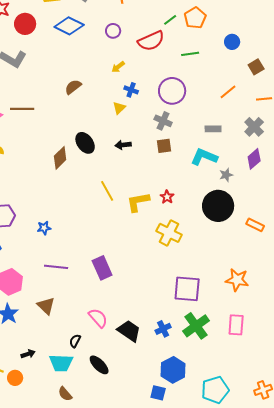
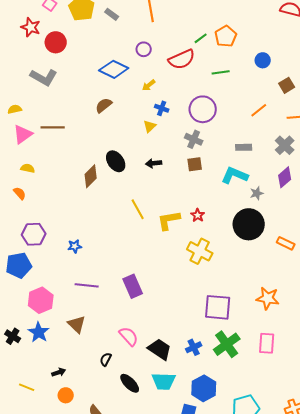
blue diamond: (69, 26) -> (114, 69), moved
cyan trapezoid: (61, 363) -> (164, 381), moved
orange circle: (15, 378) -> (66, 395), moved

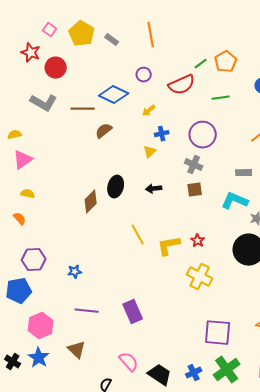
blue cross: (162, 108) -> (162, 134), turned -32
brown line: (53, 127) -> (83, 109), moved
black ellipse: (116, 161) -> (116, 187), turned 50

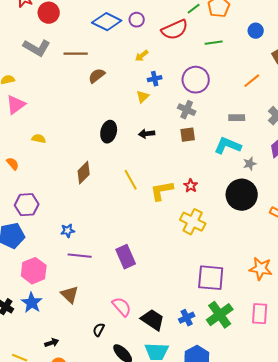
blue diamond: (114, 95) -> (107, 22), moved
yellow semicircle: (28, 194) -> (39, 139), moved
brown diamond: (91, 202) -> (84, 173), moved
blue star: (75, 272) -> (68, 231), moved

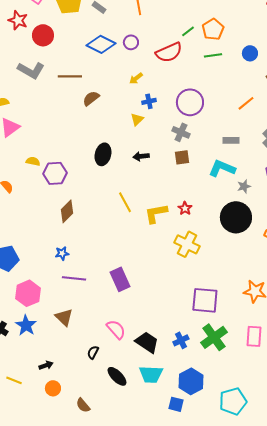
green line: (214, 43) -> (213, 55), moved
brown diamond: (84, 173) -> (67, 211), moved
purple hexagon: (27, 205) -> (55, 173), moved

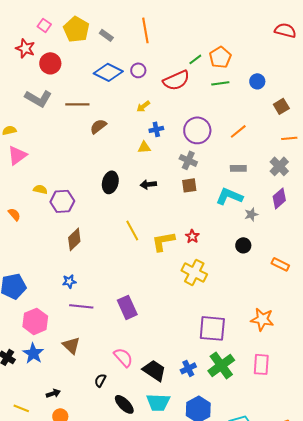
orange line: (246, 103) -> (238, 131), moved
yellow triangle: (137, 119) -> (144, 147), turned 40
black circle: (236, 217) -> (243, 245), size x0.5

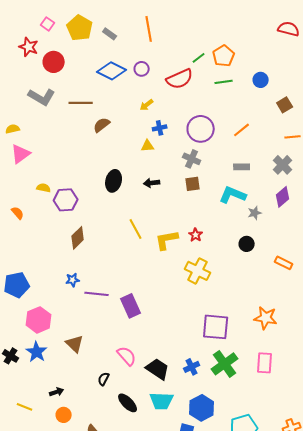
purple line: (81, 306) -> (97, 294), moved

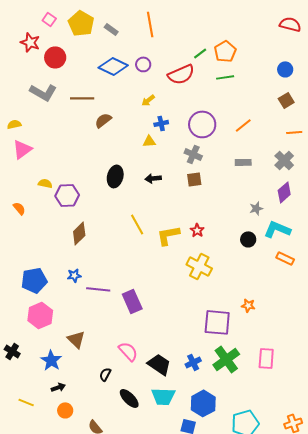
blue circle: (261, 80) -> (285, 69), moved
cyan L-shape: (233, 195) -> (277, 229), moved
blue pentagon: (17, 285) -> (34, 280), moved
orange star: (266, 318) -> (248, 305), moved, size x0.6
blue star: (37, 352) -> (51, 360), moved

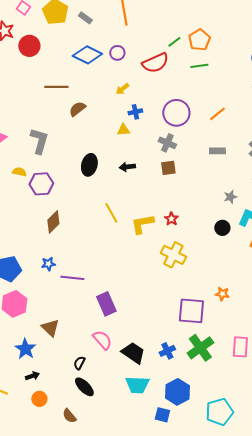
gray L-shape: (43, 92) -> (39, 141), moved, turned -104
purple rectangle: (132, 301) -> (106, 304), moved
black ellipse: (129, 398) -> (84, 387), moved

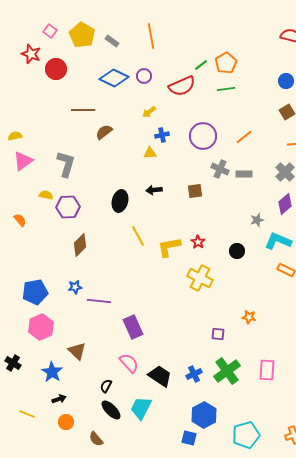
gray cross: (167, 143) -> (220, 169), moved
black ellipse: (89, 165) -> (120, 201), moved
black circle: (222, 228) -> (237, 251), moved
purple square: (191, 311) -> (218, 334), size x0.5
cyan trapezoid: (137, 385) -> (141, 408), moved, turned 115

